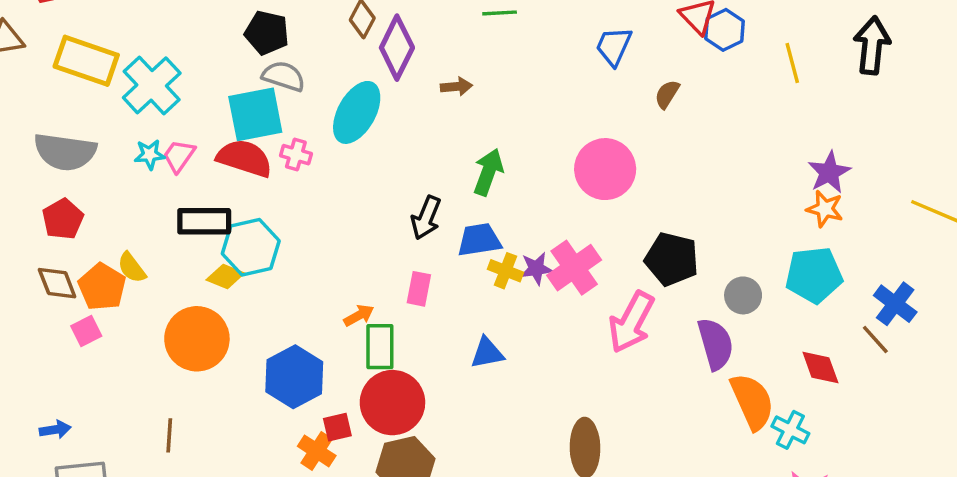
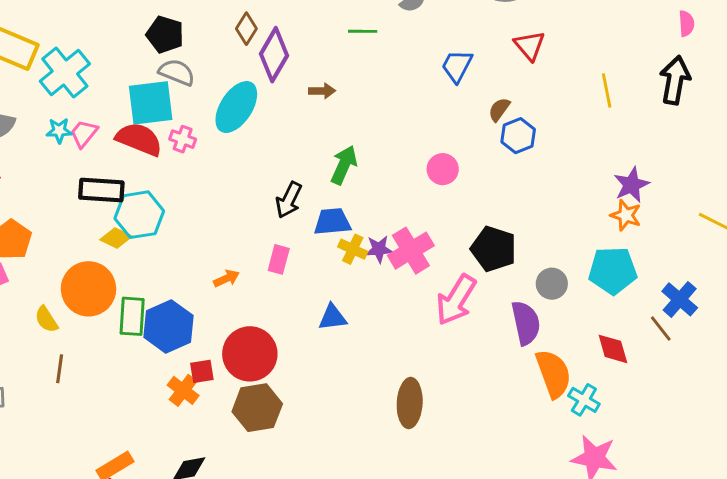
blue hexagon: (725, 30) -> (518, 136), moved
pink circle: (605, 169) -> (443, 169), size x0.6
yellow semicircle: (132, 268) -> (46, 319), moved
green rectangle: (380, 347) -> (132, 316), moved

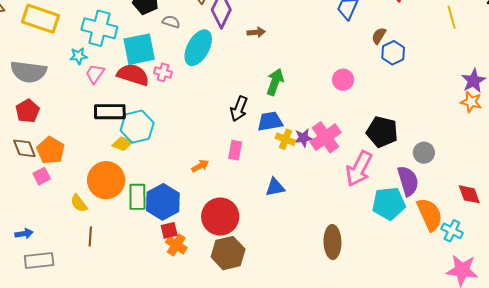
cyan cross: (65, 72) -> (99, 28), moved, turned -32
gray semicircle: (177, 72) -> (171, 22), moved, size x0.7
cyan star: (59, 131) -> (78, 56), moved
cyan pentagon: (613, 270) -> (389, 204), moved
red square: (202, 371) -> (169, 230), moved

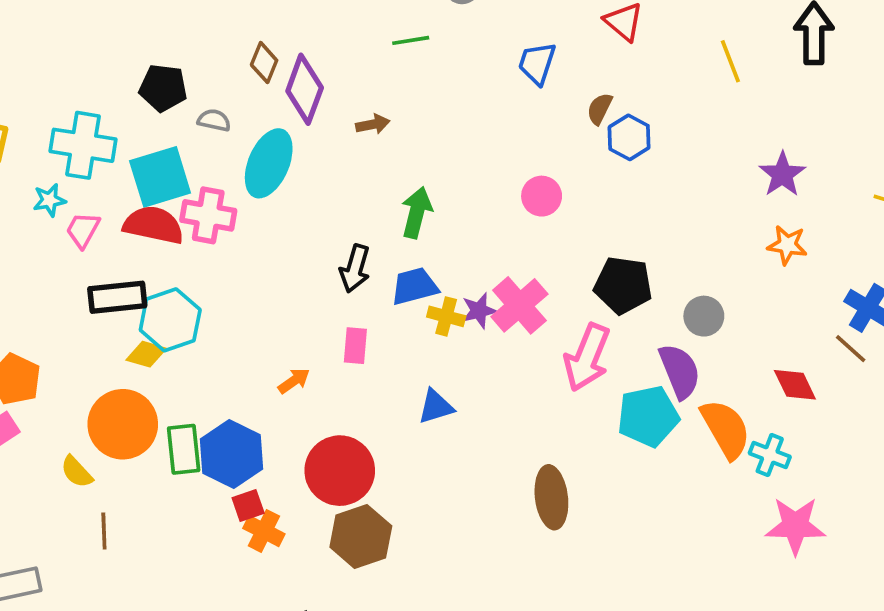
pink cross: (163, 72) -> (208, 215), size x1.6
orange star: (471, 102) -> (787, 245), moved

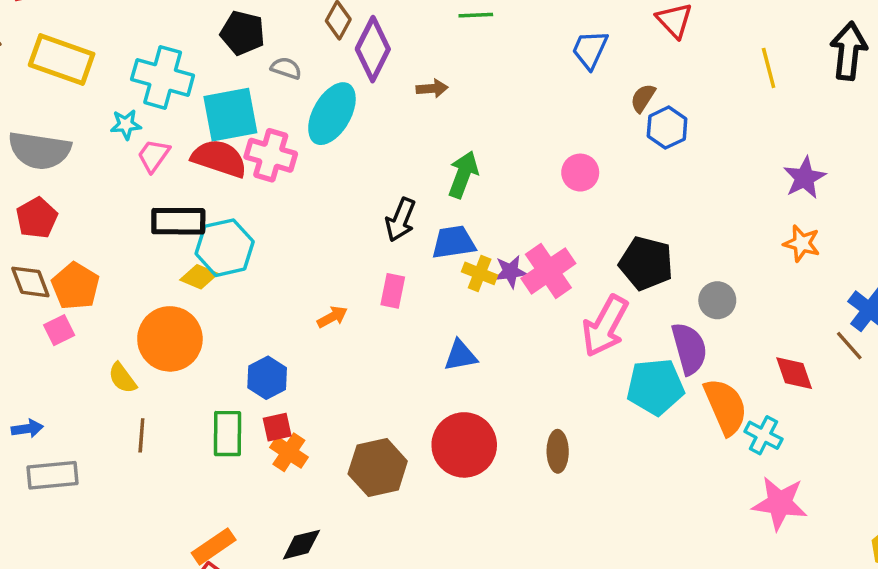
green rectangle: (184, 449) -> (227, 434), moved
blue hexagon: (231, 454) -> (267, 378), size x0.7
red circle: (340, 471) -> (464, 445), moved
brown ellipse: (551, 497) -> (558, 451), size x0.7

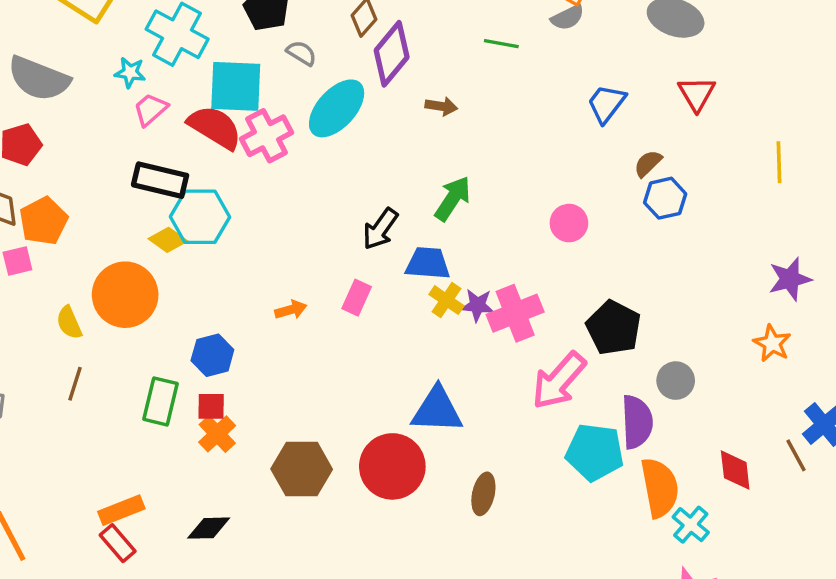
pink cross: (271, 155) -> (267, 136), turned 33
blue triangle: (460, 356) -> (437, 410), moved, size x1.5

